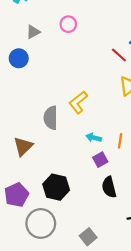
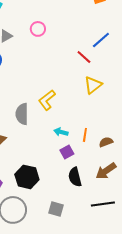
gray square: (88, 237) -> (56, 209), moved, turned -35

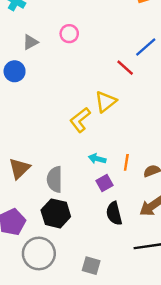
yellow triangle: (93, 85) -> (106, 102), moved
gray semicircle: (22, 114) -> (55, 179), moved
gray square: (56, 209) -> (91, 266), moved

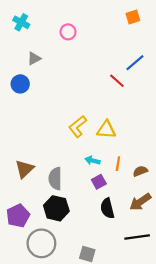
pink circle: (69, 34) -> (68, 32), moved
yellow triangle: (106, 102) -> (106, 130), moved, turned 42

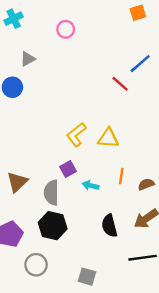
cyan cross: (21, 22) -> (14, 19), turned 35
cyan arrow: (92, 160) -> (90, 185), moved
purple square: (99, 182) -> (68, 169), moved
gray circle: (41, 243) -> (36, 265), size x0.7

